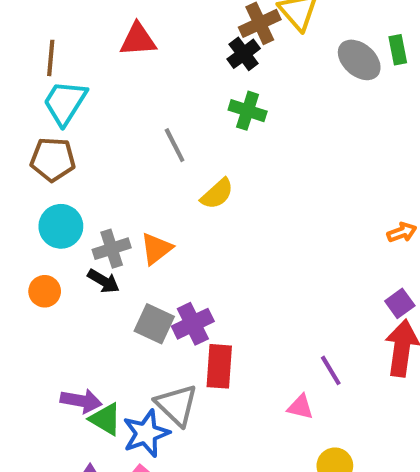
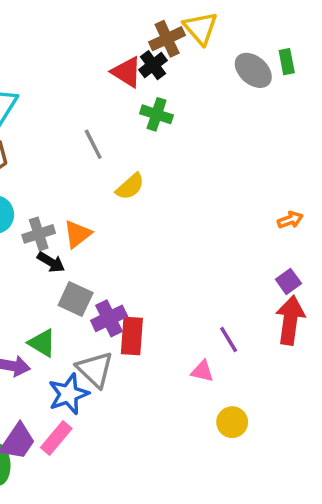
red triangle: (138, 40) -> (127, 72), moved, turned 36
black arrow: (103, 281) -> (51, 262), moved
purple cross: (193, 324) -> (109, 318), moved
green triangle: (106, 419) -> (42, 343), moved

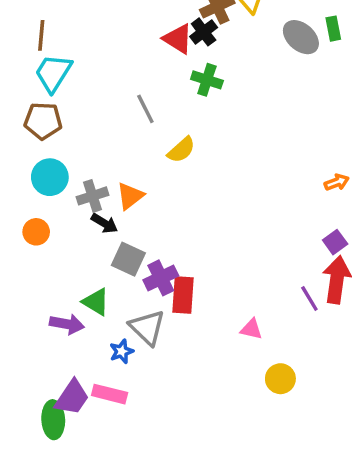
purple line: (229, 339) -> (309, 298), moved
blue star: (69, 394) -> (122, 351), size x0.6
pink rectangle: (56, 438) -> (110, 394), turned 64

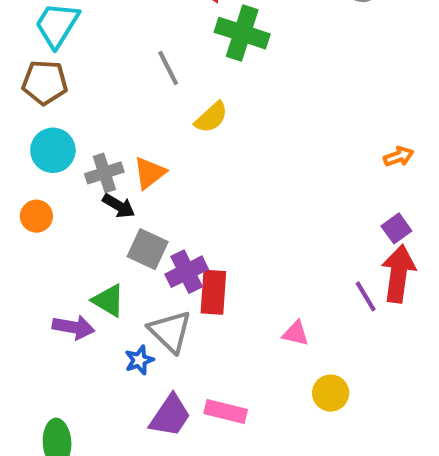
green cross: (207, 80) -> (242, 33), size x1.4
pink rectangle: (110, 394) -> (226, 412), moved
purple trapezoid: (72, 397) -> (170, 416), moved

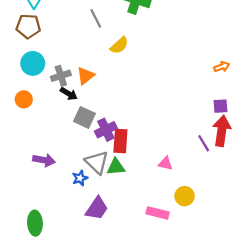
purple square: (396, 228) -> (221, 106), turned 32
green triangle: (108, 300) -> (116, 167), moved, turned -36
pink rectangle: (226, 412) -> (158, 213), moved

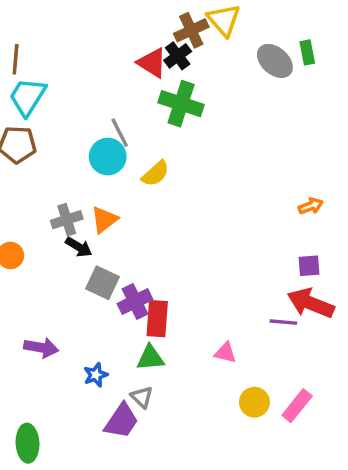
cyan circle: (33, 63) -> (108, 157), moved
red arrow: (222, 131) -> (311, 303), turned -76
purple line: (204, 143) -> (283, 322), turned -54
gray triangle: (97, 162) -> (142, 397), moved, size x0.6
pink rectangle: (158, 213) -> (297, 406), moved, turned -65

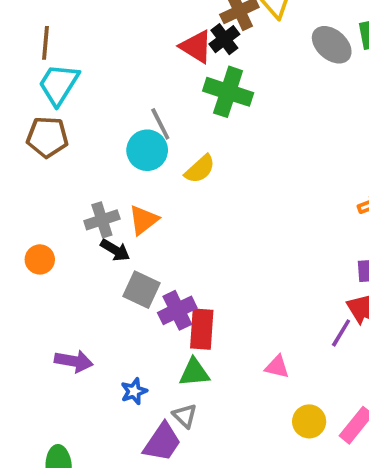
purple line: (283, 322) -> (341, 333), turned -64

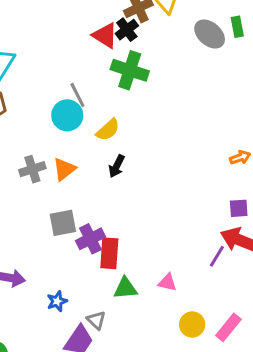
black arrow: (115, 250) -> (117, 166), moved, turned 85
gray square: (141, 290) -> (63, 223), turned -36
green triangle: (194, 372) -> (125, 288), moved

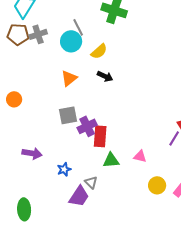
black arrow: (117, 166) -> (105, 76), turned -91
gray cross: (32, 169) -> (38, 34), moved

